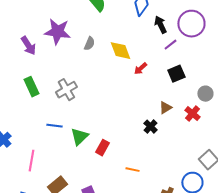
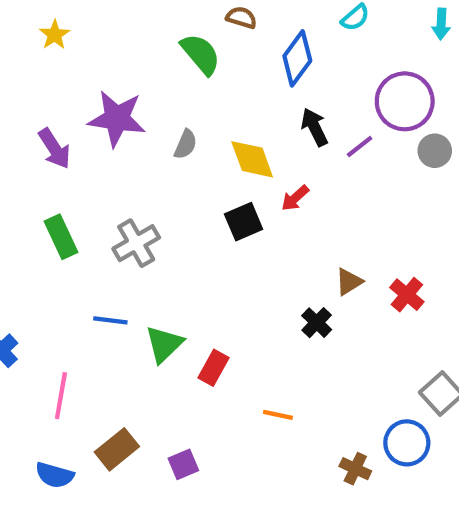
black arrow: (160, 25) -> (314, 127), moved
black square: (176, 74) -> (244, 222), moved
gray circle: (205, 94) -> (435, 151), moved

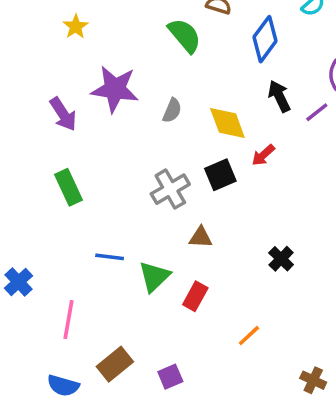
yellow star: (55, 35) -> (76, 27), moved
gray cross: (136, 243) -> (170, 189), moved
brown triangle: (349, 282) -> (201, 237), moved, turned 35
orange line: (278, 415) -> (249, 336), turned -55

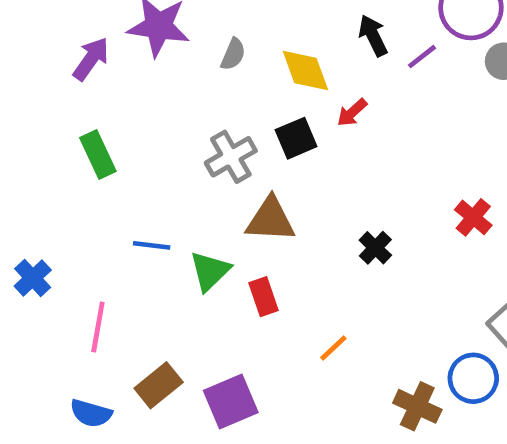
purple arrow: (63, 114) -> (91, 59), turned -112
brown triangle: (201, 237) -> (270, 220), size x1.6
red rectangle: (195, 296) -> (263, 297), turned -48
purple square: (170, 377) -> (231, 402), size x1.6
brown cross: (313, 380) -> (417, 406), size x1.4

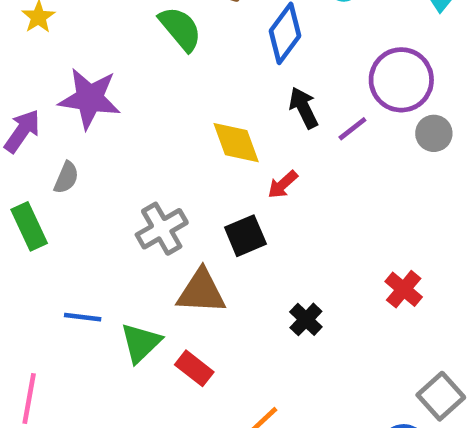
gray semicircle: (233, 54) -> (66, 178), moved
black square: (296, 138) -> (245, 236), moved
red rectangle: (263, 297) -> (194, 368), turned -33

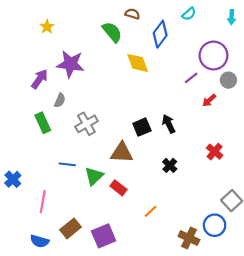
black arrow: (304, 108) -> (169, 124), moved
yellow diamond: (236, 143) -> (138, 63), moved
red arrow: (283, 185) -> (209, 100), moved
gray cross: (162, 229) -> (86, 124), moved

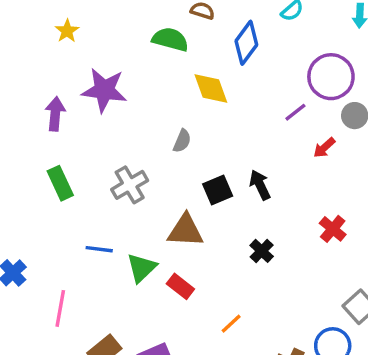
green semicircle: (112, 32) -> (170, 39), turned -35
purple arrow: (40, 79) -> (55, 114), turned -30
gray semicircle: (60, 100) -> (182, 141), moved

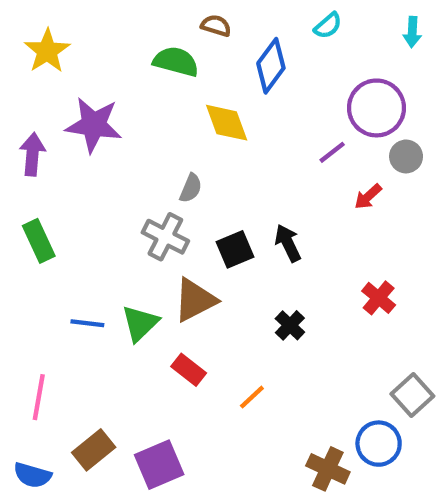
yellow star: (67, 31) -> (47, 51), size x1.5
gray cross: (130, 185) -> (165, 237), moved, turned -33
brown triangle: (185, 231) -> (195, 300), turned -30
green triangle: (142, 268) -> (140, 323), moved
orange line: (231, 324) -> (252, 397), moved

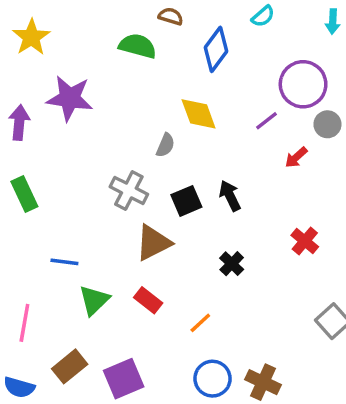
yellow diamond: (227, 123) -> (199, 114), moved
gray semicircle: (191, 188) -> (165, 145), moved
green triangle: (140, 323) -> (94, 300), moved
blue circle: (379, 444) -> (213, 379), moved

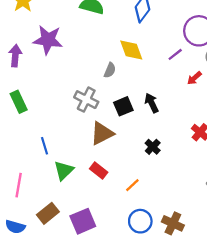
blue line: (64, 262) -> (45, 146), turned 66

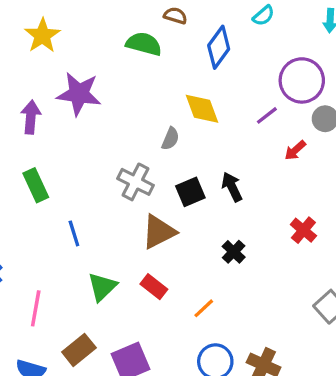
blue line: (45, 146) -> (74, 233), moved

